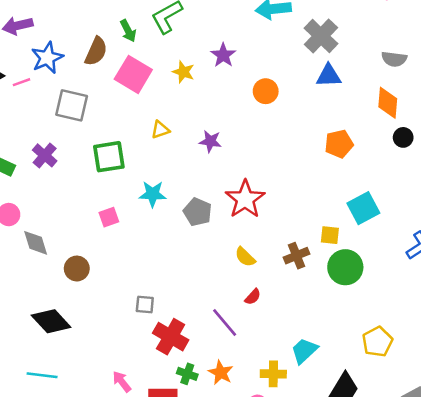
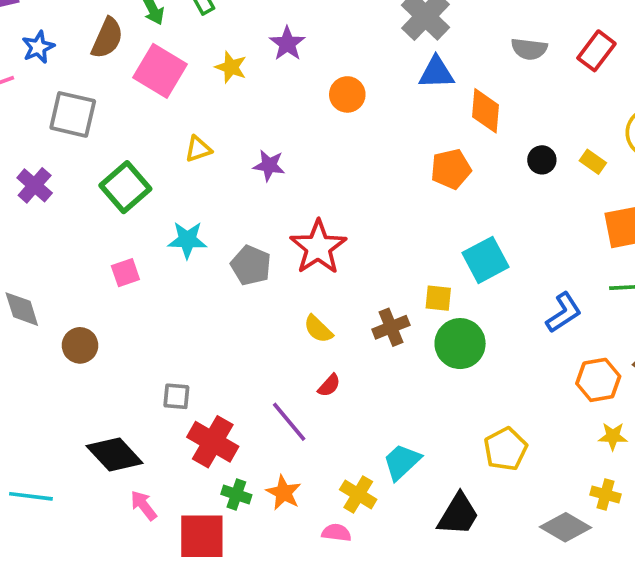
blue star: (47, 58) -> (38, 47), size x0.7
orange diamond: (388, 103) -> (486, 111), moved
green square: (109, 157) -> (125, 187), turned -32
black diamond: (51, 321) -> (115, 454), moved
yellow cross: (273, 374) -> (358, 494), turned 30

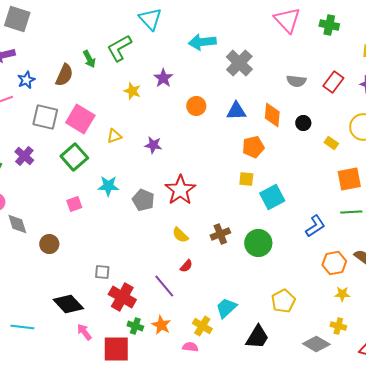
pink square: (160, 71) -> (80, 119), moved
blue triangle: (436, 73) -> (236, 111), moved
black circle: (542, 160) -> (303, 123), moved
yellow square: (438, 298) -> (246, 179), moved

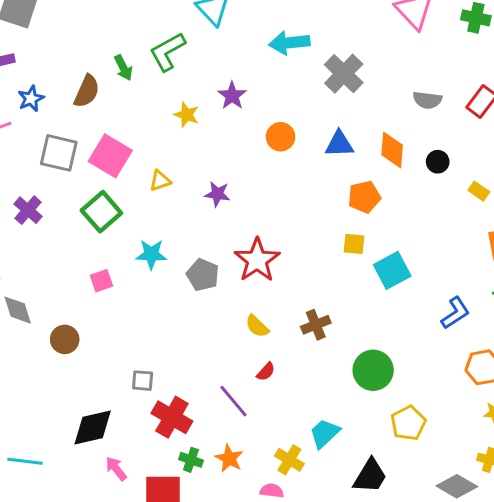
green circle: (258, 243) -> (373, 370), moved
black diamond: (68, 304) -> (93, 428), turned -60

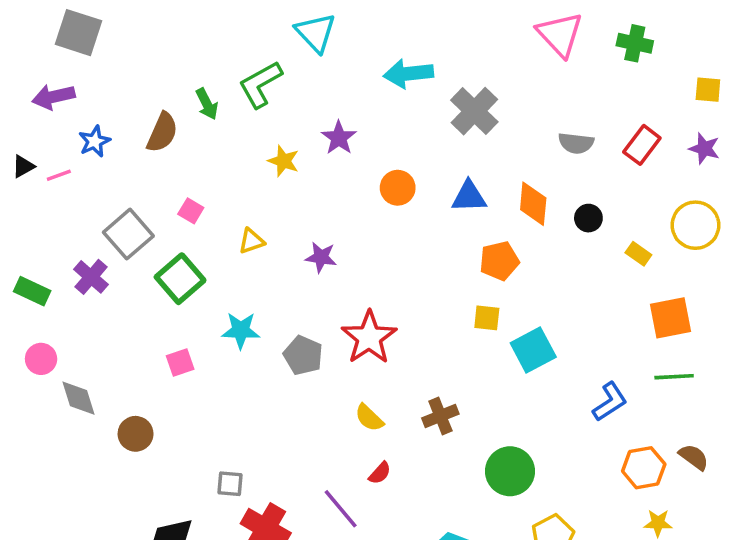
gray square: (59, 153) -> (128, 234), moved, turned 36
pink square: (110, 156) -> (191, 211), size x0.5

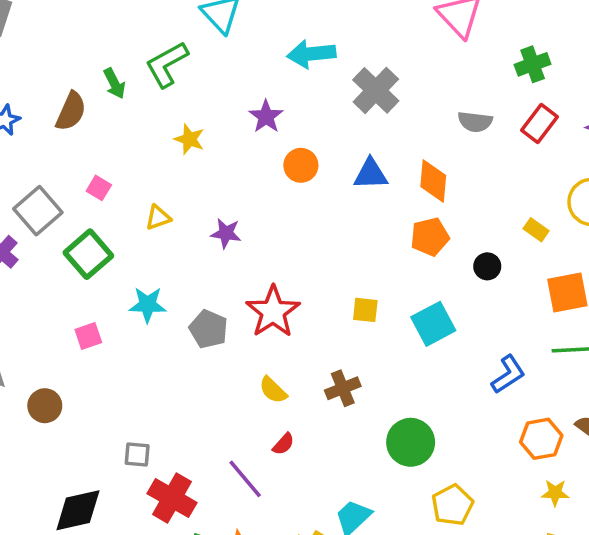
green cross: (635, 43) -> (533, 64), moved, turned -32
purple star: (339, 138) -> (266, 117), moved
black circle: (588, 218) -> (487, 266), moved
orange pentagon: (499, 261) -> (430, 237), moved
yellow square: (487, 318) -> (365, 310), moved

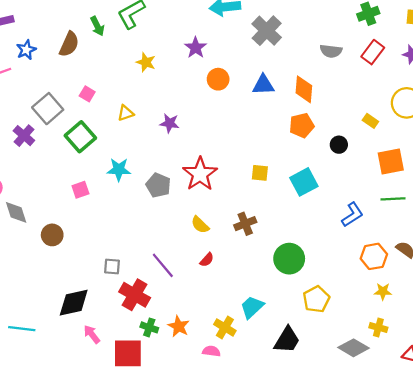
purple line: (245, 479) -> (163, 265), moved

